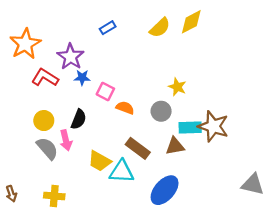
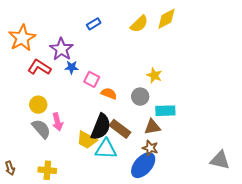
black semicircle: (79, 119) -> (101, 127), moved, size x1.5
brown star: (213, 126) -> (150, 148), moved, size x0.6

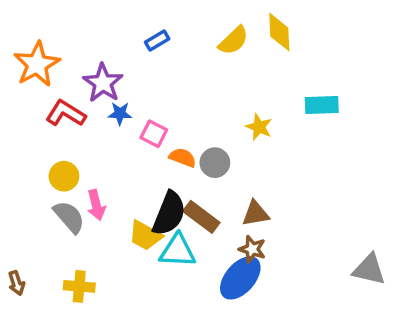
yellow diamond: (166, 19) -> (279, 32), turned -65
gray circle: (140, 97) -> (215, 163), moved
cyan rectangle: (165, 111) -> (322, 105), moved

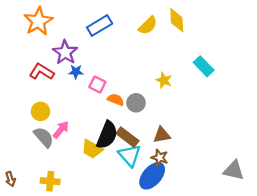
blue rectangle: (157, 41) -> (100, 26), size x1.6
orange star: (37, 64) -> (38, 21), moved
cyan rectangle: (322, 105) -> (204, 66), turned 48
pink arrow: (96, 205) -> (61, 130), turned -126
cyan triangle: (178, 251) -> (130, 155), moved, turned 45

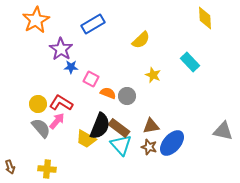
yellow diamond: (177, 20) -> (205, 18), moved
yellow semicircle: (148, 26) -> (141, 40), moved
red L-shape: (42, 72) -> (61, 103), moved
gray triangle: (234, 170) -> (223, 131), moved
blue ellipse: (152, 176) -> (172, 143), moved

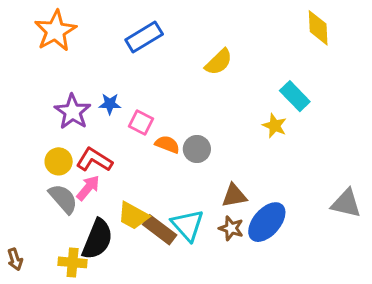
purple star: (61, 49) -> (73, 112), moved
yellow star: (153, 75) -> (275, 126), moved
black semicircle: (100, 126) -> (97, 239), moved
brown rectangle: (119, 128) -> (160, 230), moved

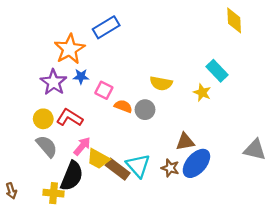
orange star: (55, 31) -> (70, 49), moved
yellow semicircle: (219, 62) -> (161, 83), moved, turned 55
pink arrow: (88, 188) -> (82, 146), moved
brown triangle: (234, 196) -> (185, 142), moved

